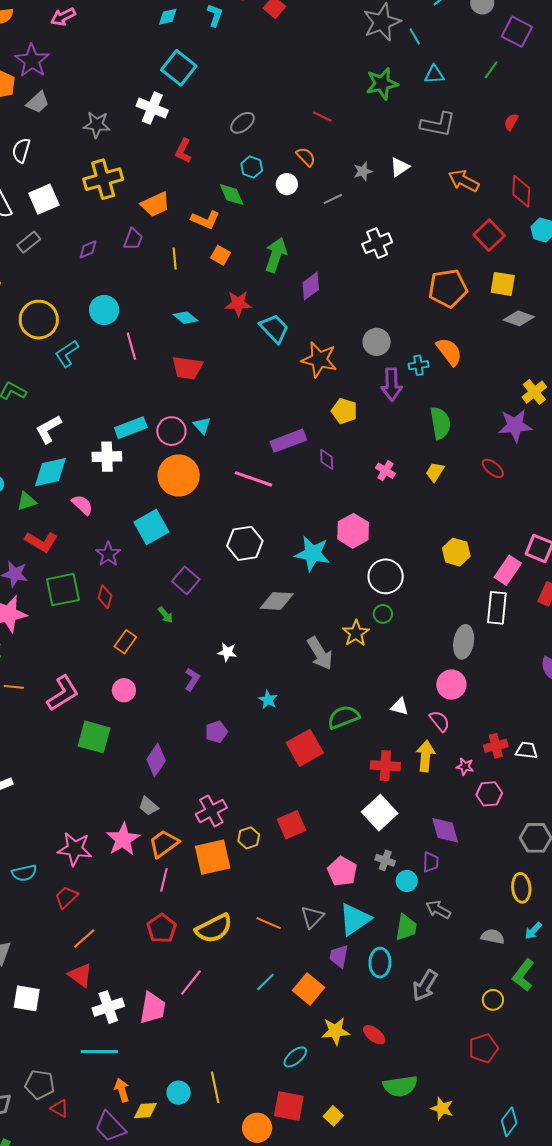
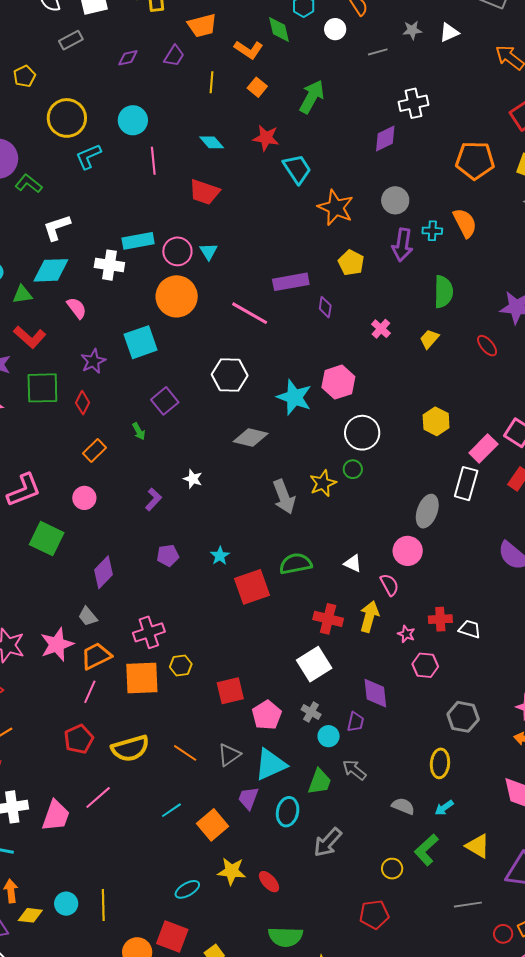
purple diamond: (311, 286) -> (385, 139), moved
cyan star: (268, 700) -> (220, 556), moved
red square: (292, 825) -> (230, 691), moved

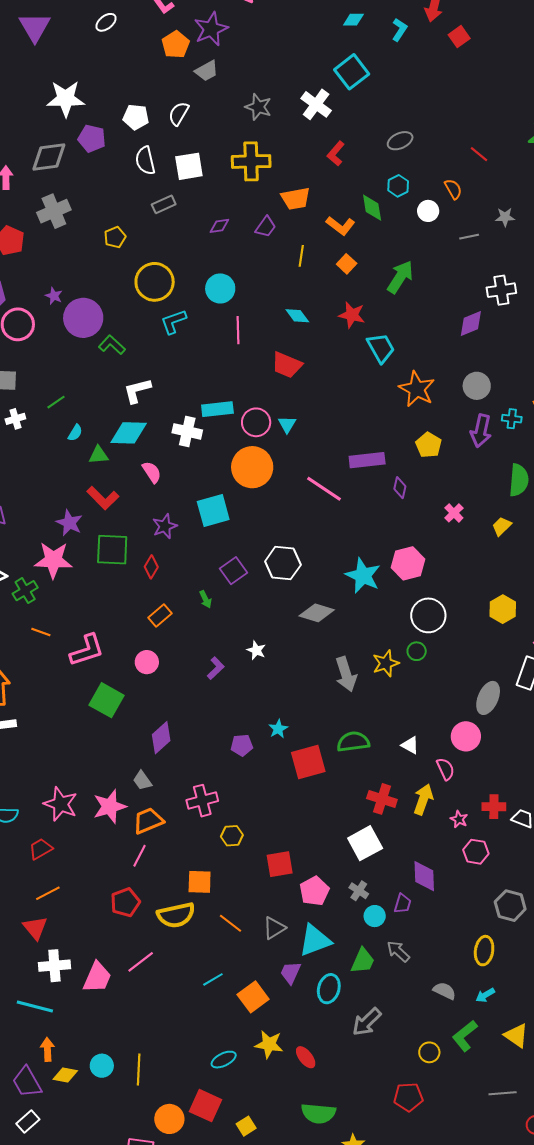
white hexagon: (230, 375) -> (283, 563), moved
purple pentagon: (168, 555) -> (242, 745), moved
orange square: (142, 678) -> (200, 882), moved, size x0.7

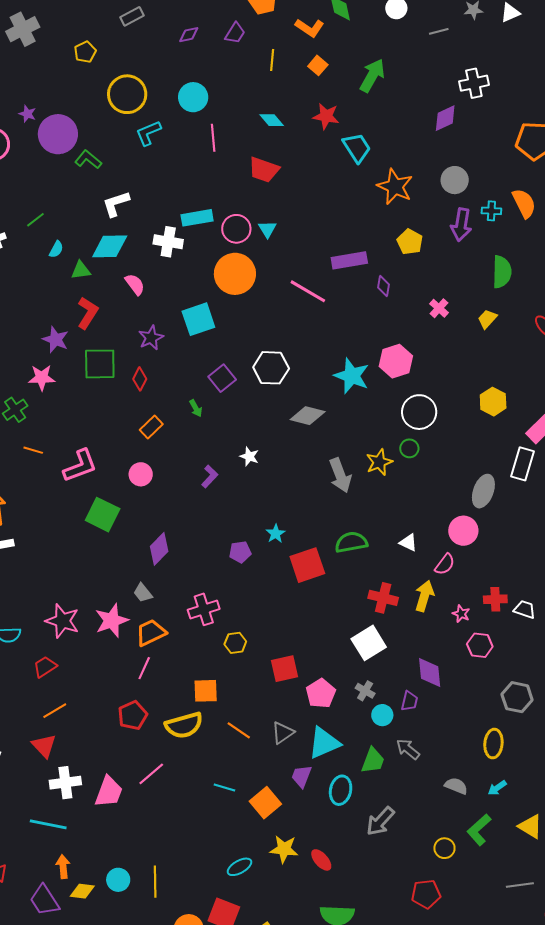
red L-shape: (103, 498) -> (88, 313), turned -100
pink star: (53, 560) -> (42, 378), size x0.7
pink semicircle: (445, 769) -> (445, 564), turned 65
cyan line: (213, 979) -> (224, 787), turned 50

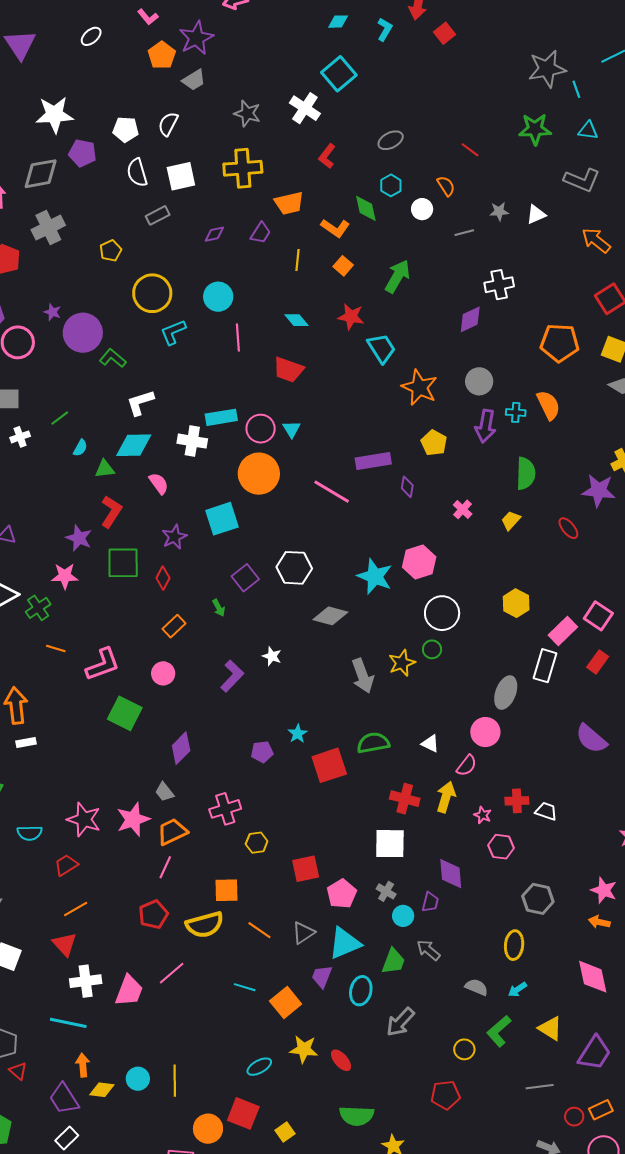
purple L-shape: (210, 477) -> (232, 676), size x1.4
white square: (369, 643) -> (390, 844), turned 32

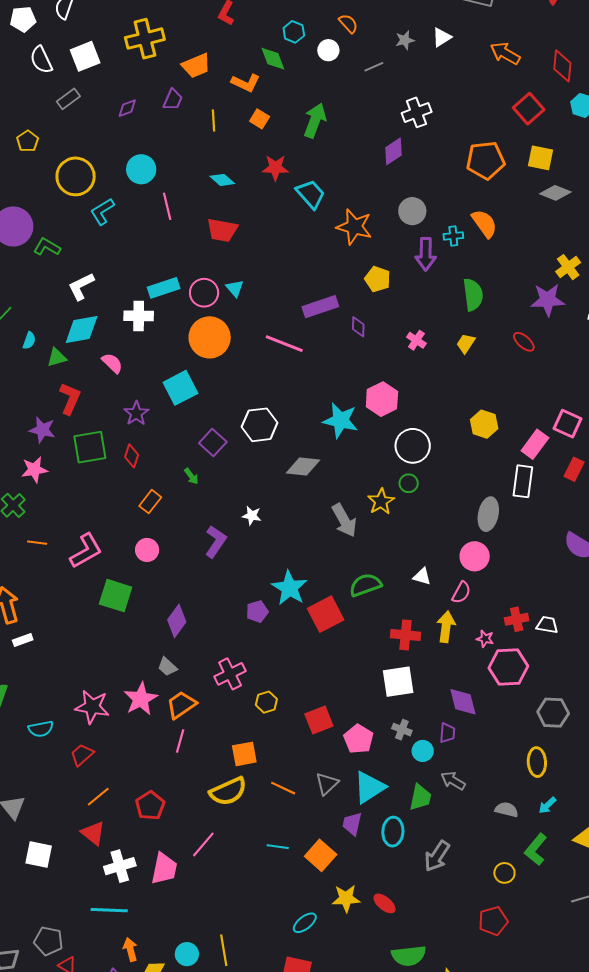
cyan star: (298, 734) -> (289, 588), size x1.8
pink hexagon: (501, 847) -> (508, 667), size x1.5
red pentagon: (153, 914) -> (150, 806), moved

